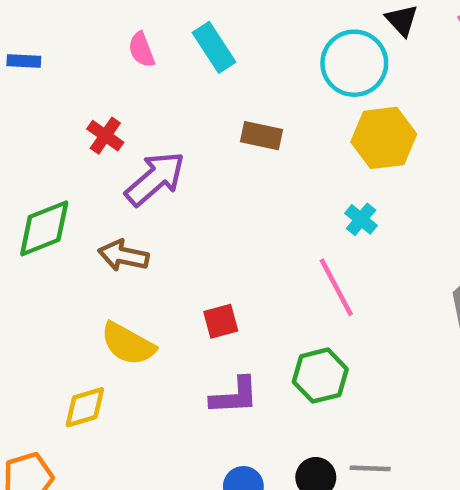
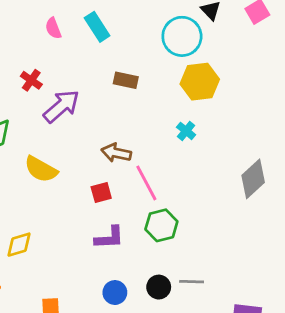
brown arrow: (123, 256) -> (116, 153), moved
pink line: (336, 287) -> (146, 183), moved
yellow semicircle: (128, 344) -> (41, 169), moved

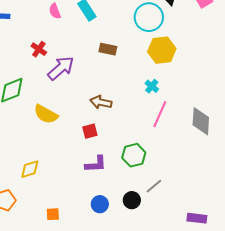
gray diamond: (253, 179) -> (201, 121), turned -44
pink line: (146, 183) -> (160, 114), moved, turned 52
gray line: (192, 282) -> (154, 186), moved, turned -42

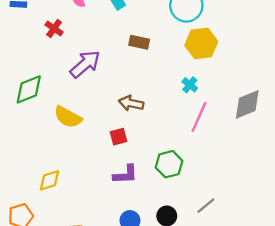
red cross: (39, 49) -> (54, 28), moved
gray diamond: (201, 121) -> (247, 104), moved, turned 64
gray line: (154, 186) -> (206, 206), moved

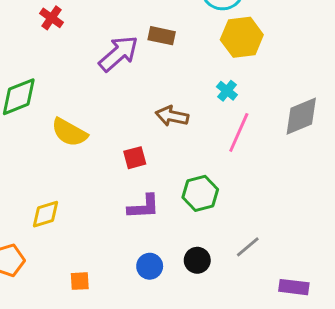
purple arrow: (85, 64) -> (118, 54), moved
brown arrow: (131, 103) -> (172, 116), moved

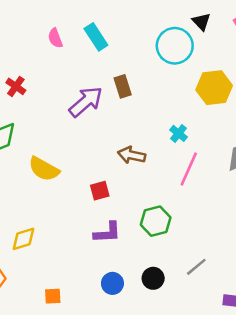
red cross: (52, 18) -> (16, 86), moved
brown rectangle: (162, 36) -> (123, 86), turned 60
yellow hexagon: (242, 37) -> (214, 88), moved

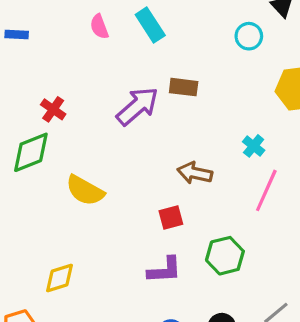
cyan circle: (175, 46) -> (249, 36), size x0.6
red cross: (16, 86) -> (53, 109), moved
brown rectangle: (123, 86) -> (184, 87), turned -65
red square: (100, 191) -> (171, 218), moved

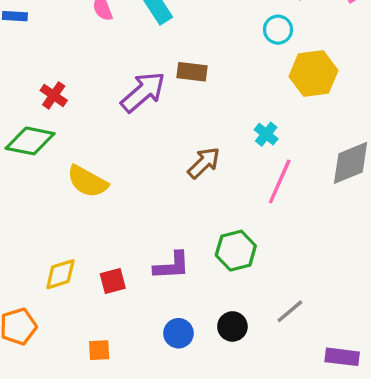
cyan circle: (249, 36) -> (278, 30), moved
green diamond: (31, 152) -> (30, 141), turned 33
brown arrow: (195, 173) -> (204, 163), turned 124
red square: (171, 218) -> (113, 281), moved

